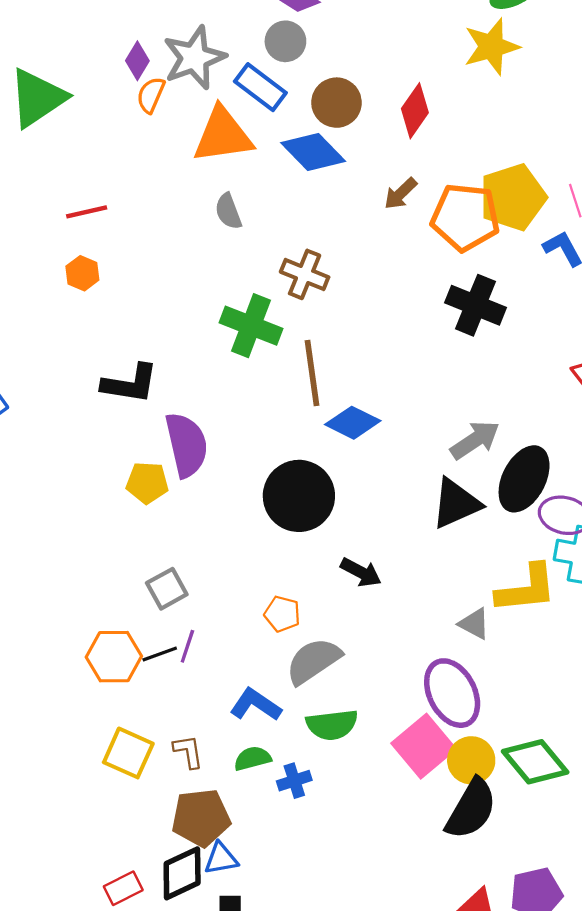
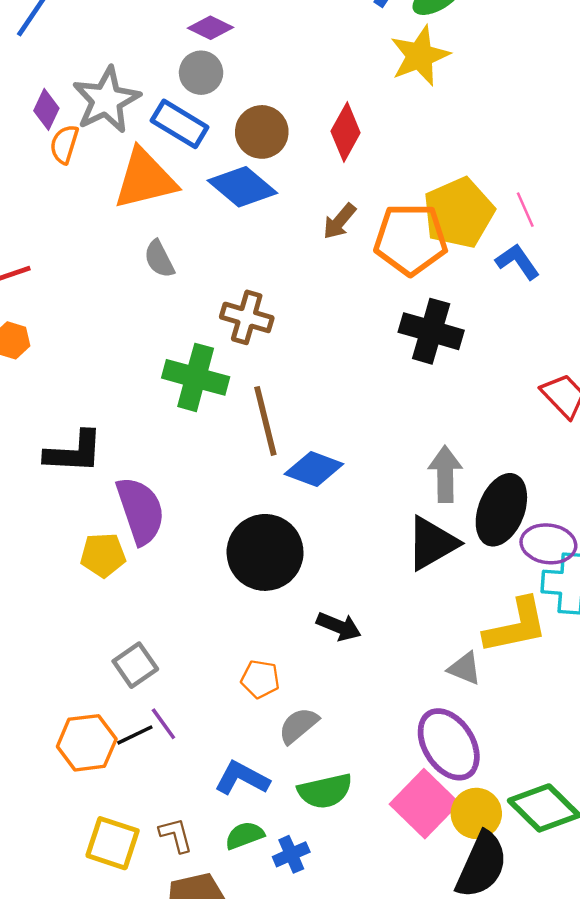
gray arrow: (475, 440) -> (445, 474), turned -51
purple line: (187, 646) -> (163, 724), turned -48
gray semicircle: (313, 661) -> (298, 725), size x0.7

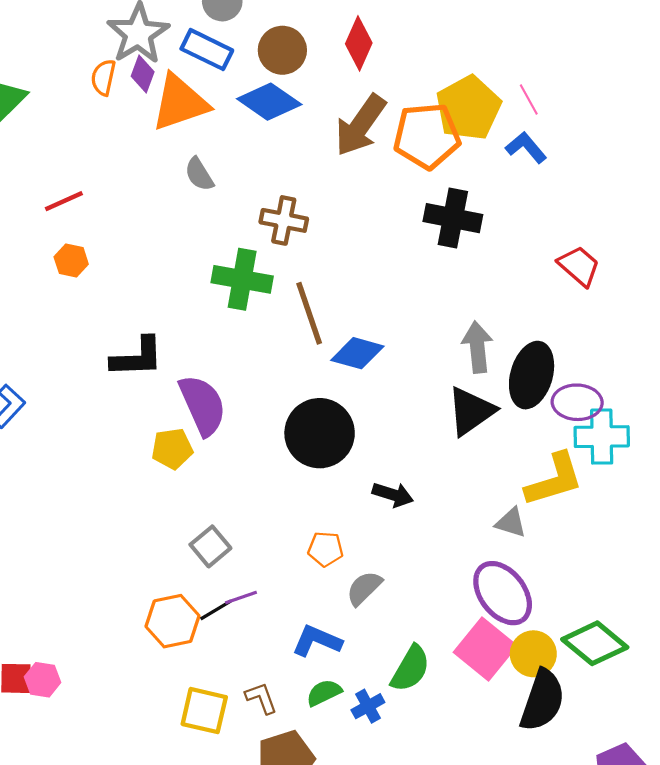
purple diamond: (46, 109) -> (143, 74), moved
brown arrow: (339, 221) -> (360, 125), size x1.8
purple line: (163, 724) -> (241, 598), turned -68
green semicircle: (325, 791) -> (410, 669), moved, turned -42

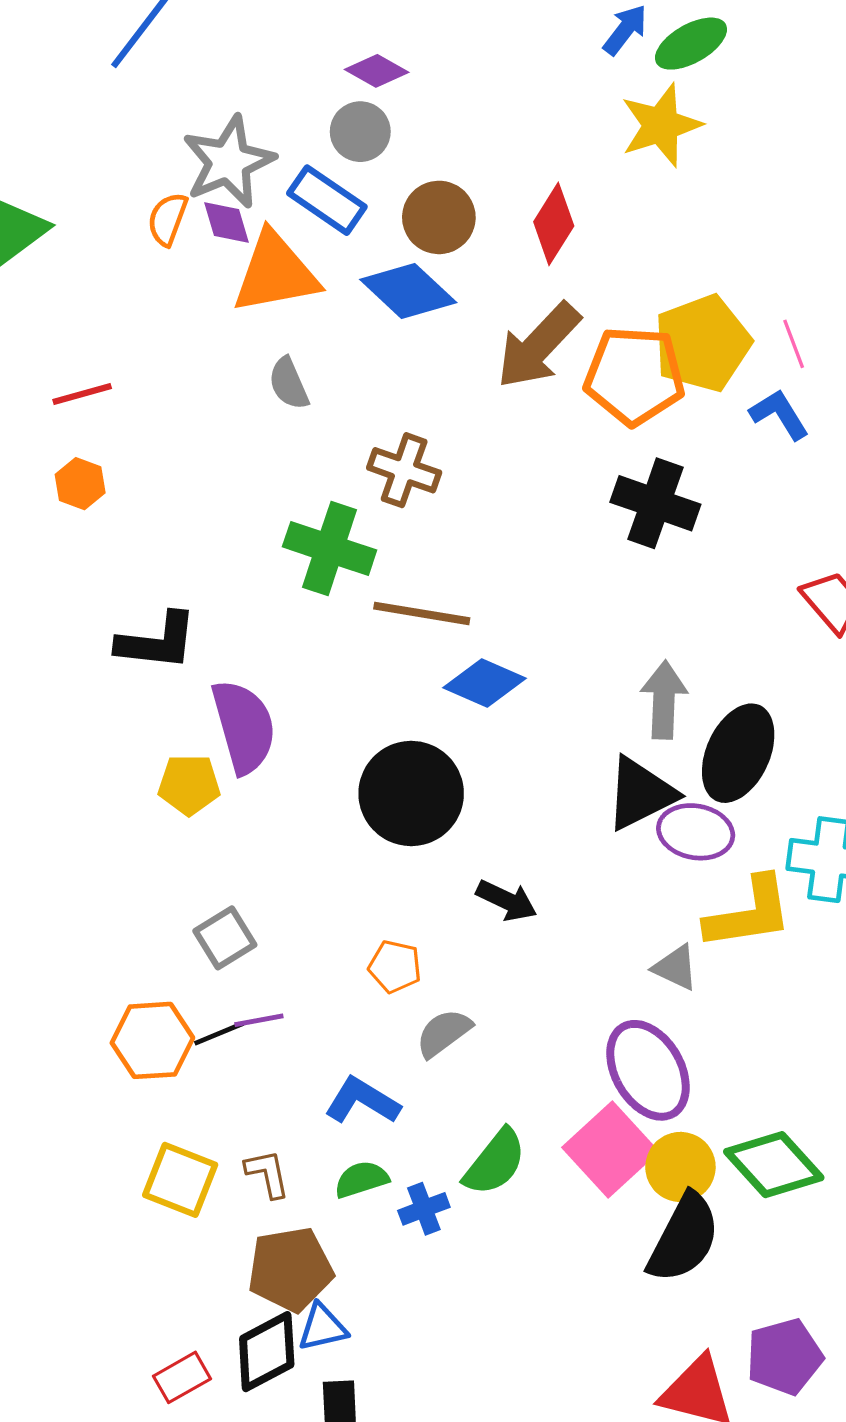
purple diamond: (143, 74) -> (227, 222), turned -45
brown line: (309, 313) -> (422, 613), turned -70
purple ellipse: (577, 402) -> (696, 832), moved

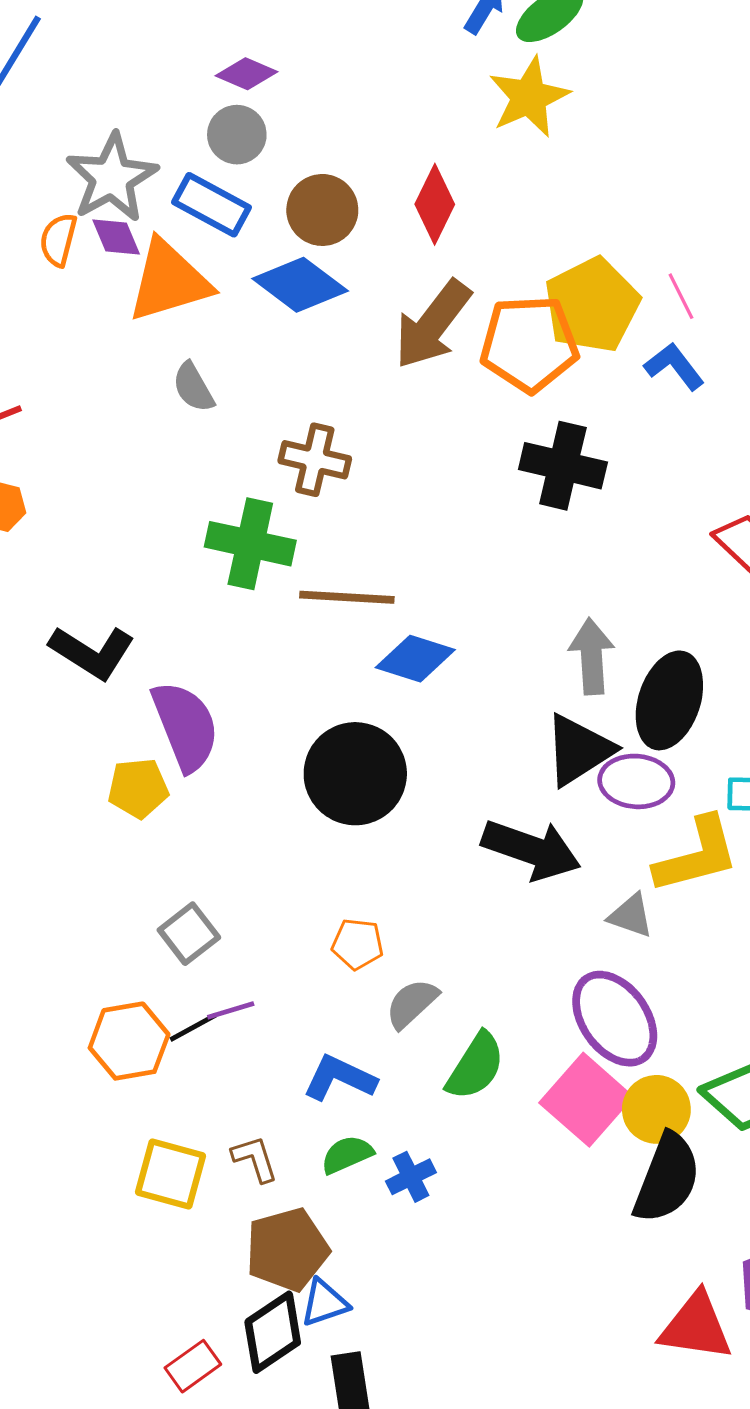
black L-shape: (157, 641) -> (92, 652), turned 32
black arrow: (507, 900) -> (531, 850), moved, size x1.6
green semicircle: (495, 1162) -> (475, 1066), moved

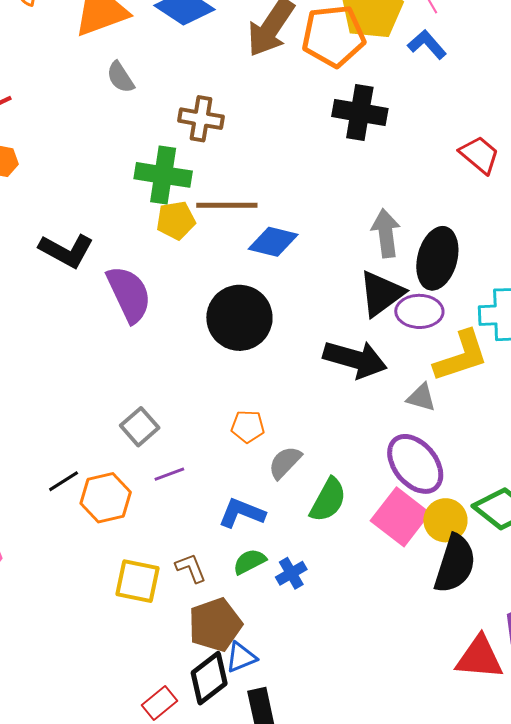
yellow pentagon: (138, 788) -> (176, 220), moved
black line: (193, 1027) -> (64, 481), moved

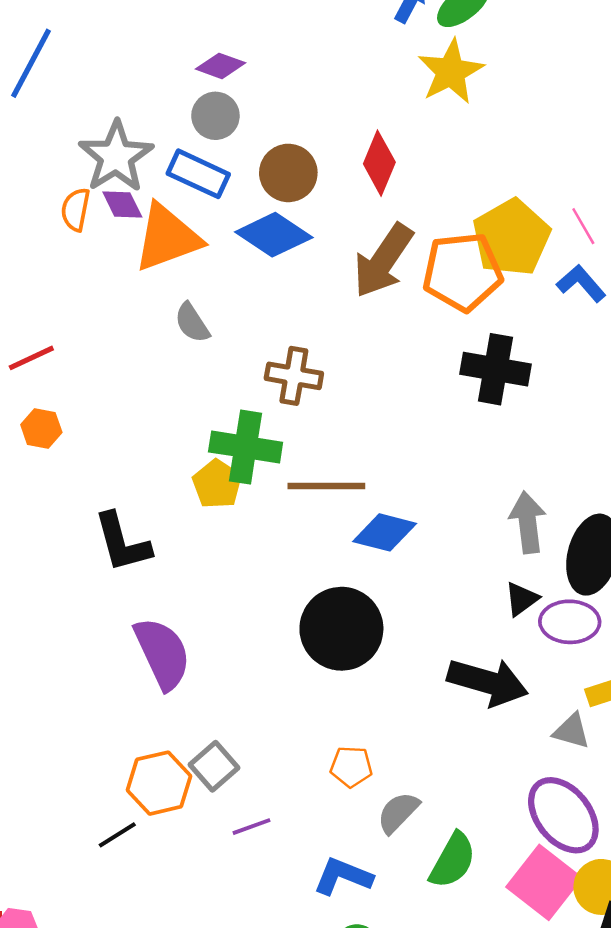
yellow pentagon: (176, 220) -> (217, 484), moved, turned -30
black L-shape: (66, 251) -> (122, 542), turned 46
purple semicircle: (129, 294) -> (162, 653), moved
black triangle: (381, 294) -> (522, 599), size x0.6
orange hexagon: (106, 498) -> (159, 783), moved

